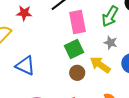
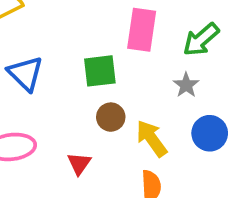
green square: (74, 49) -> (100, 71), moved
yellow arrow: (100, 65) -> (152, 138), moved

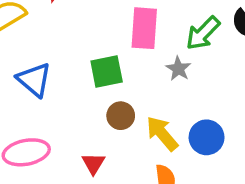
gray star: (186, 85) -> (178, 69), moved
blue circle: (210, 133) -> (207, 137), moved

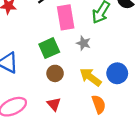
gray star: (178, 69) -> (83, 43), moved
brown circle: (121, 116) -> (55, 73), moved

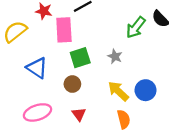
pink rectangle: (66, 17) -> (64, 30), moved
brown circle: (55, 73) -> (72, 84), moved

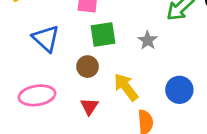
yellow arrow: (118, 91) -> (126, 87), moved

